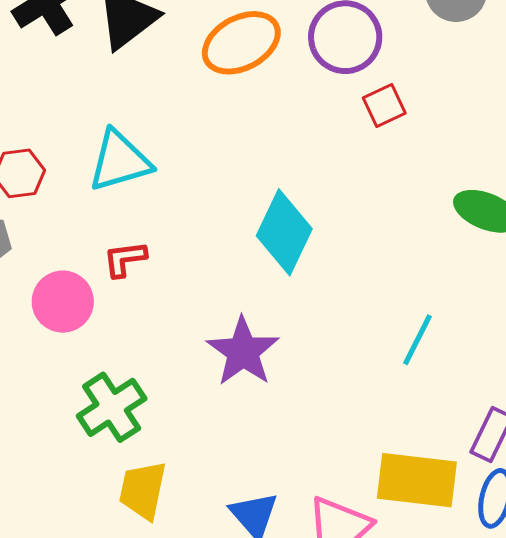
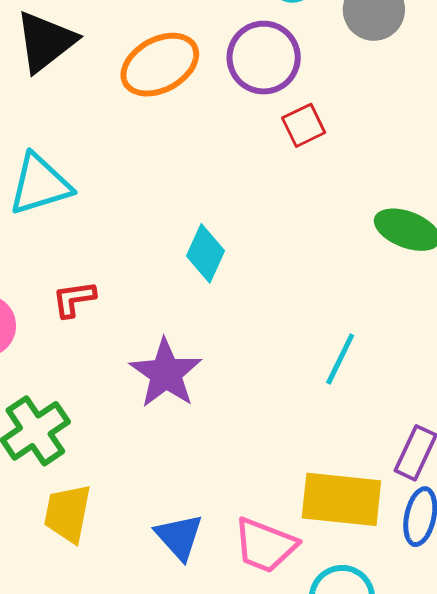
cyan diamond: (284, 232) -> (205, 253), size x0.7
red L-shape: (125, 259) -> (74, 299), moved

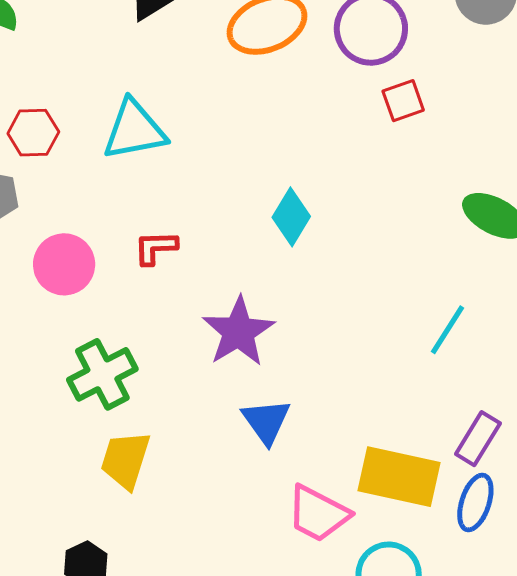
cyan line: (340, 359) -> (448, 330), moved
blue triangle: (179, 537) -> (266, 421), moved

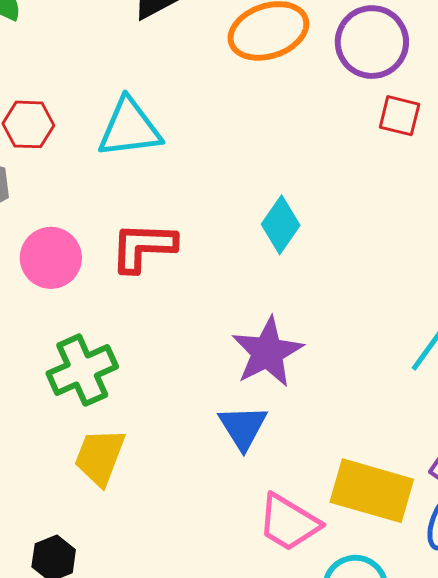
red square: (403, 101) -> (400, 116), turned 30
red L-shape: (156, 248) -> (143, 247), size x1.5
purple star: (238, 332) -> (267, 352), moved

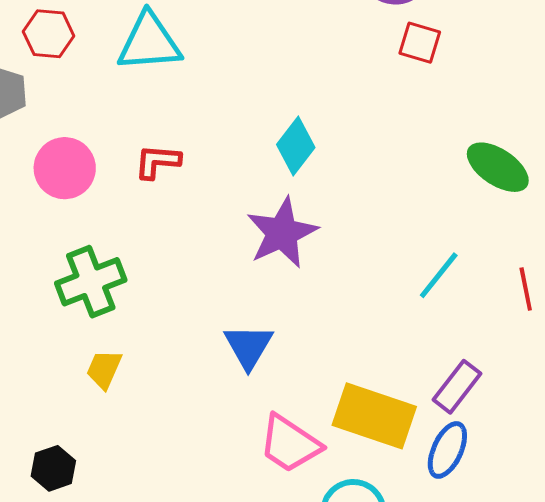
red L-shape: (143, 247) -> (157, 162), size x0.7
purple star: (267, 352) -> (282, 233), moved
yellow trapezoid: (100, 457) -> (104, 369), size x0.7

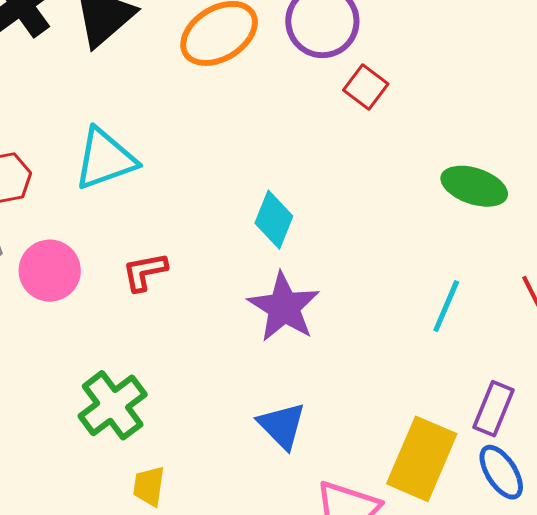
red square: (420, 43) -> (366, 87), turned 36
pink circle: (65, 168) -> (50, 271), moved
yellow rectangle: (374, 416) -> (422, 459), turned -70
blue ellipse: (447, 450) -> (501, 472), turned -42

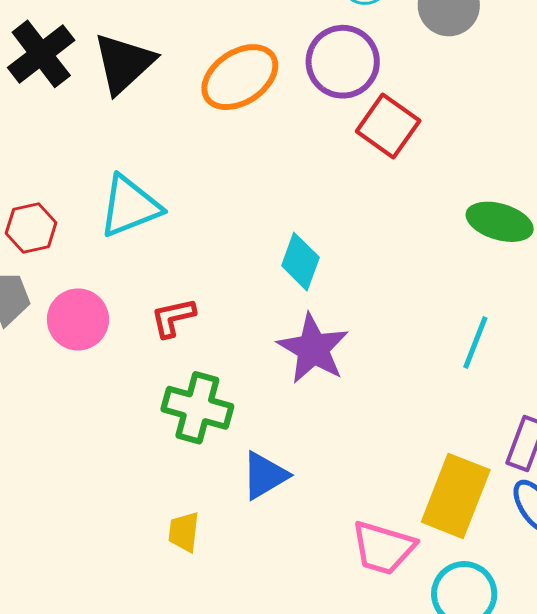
red square: (366, 87) -> (388, 126), size x1.4
green cross: (113, 405) -> (197, 408), moved, turned -36
blue triangle: (282, 426) -> (265, 476), moved, turned 46

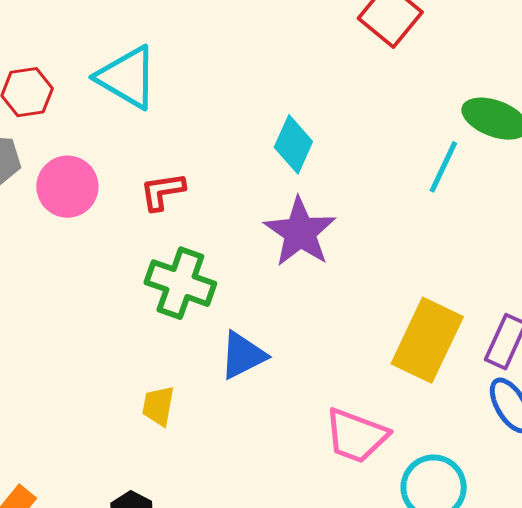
cyan triangle: (130, 206) -> (127, 77), turned 48
cyan line: (475, 343) -> (443, 167), moved
yellow rectangle: (456, 496) -> (427, 340), moved

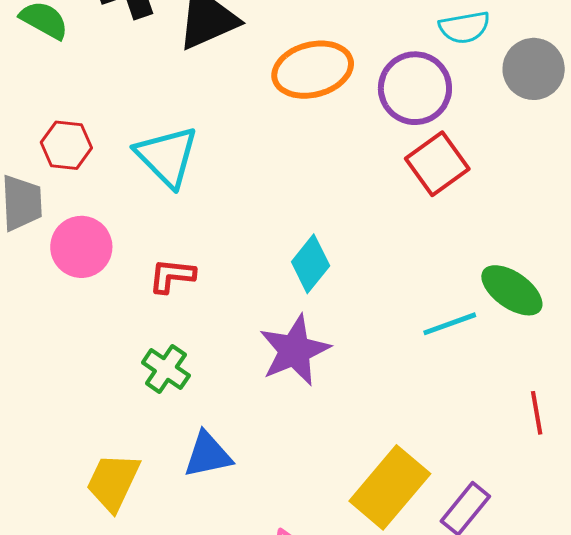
cyan line: (443, 167) -> (450, 324), turned 30
green cross: (180, 283) -> (166, 369), size x0.7
yellow trapezoid: (158, 406) -> (113, 482), size x1.5

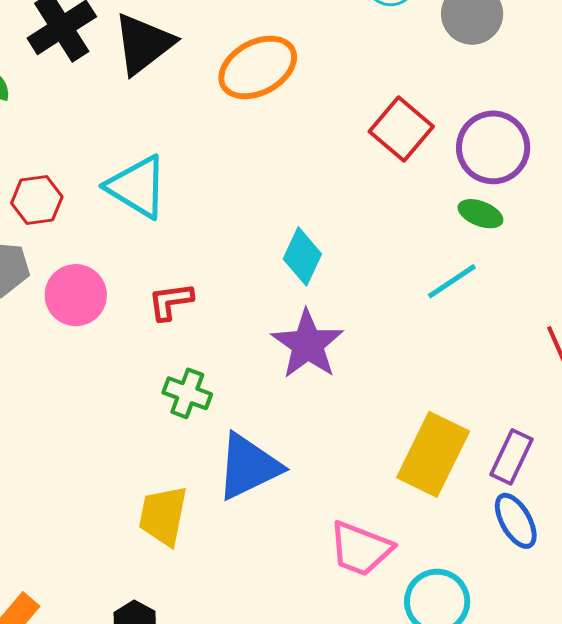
purple circle: (415, 88) -> (493, 147), moved
green ellipse: (512, 290) -> (480, 214), moved, size x0.7
blue triangle: (208, 455) -> (248, 467), size x1.4

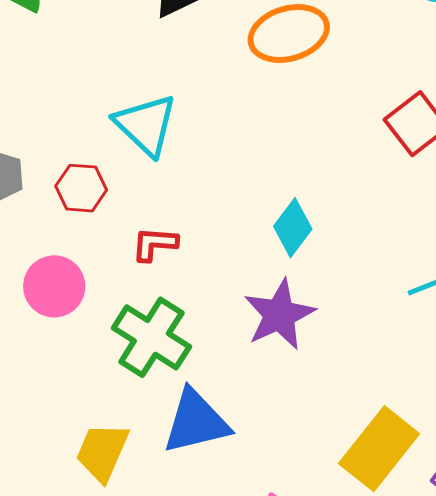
red hexagon: (37, 200) -> (81, 188), moved
pink circle: (76, 295) -> (54, 286), moved
green cross: (187, 393) -> (151, 337), size x1.6

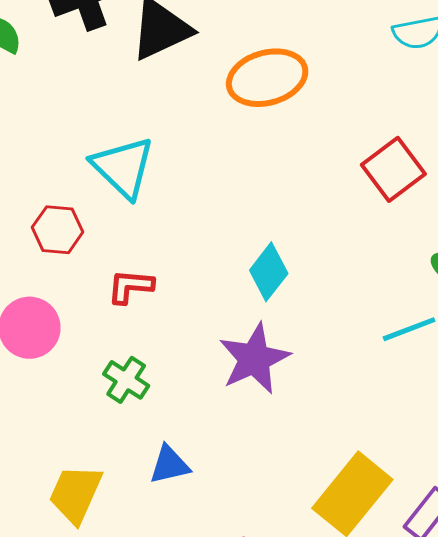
green cross: (151, 337) -> (126, 380), size x0.6
blue triangle: (196, 422) -> (170, 465), size x0.6

